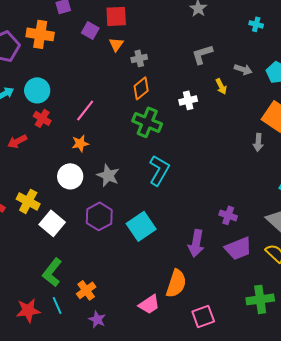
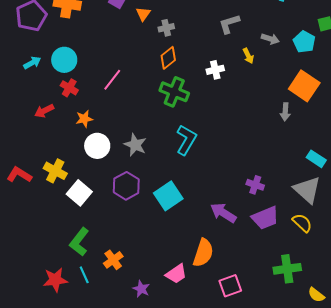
orange star: (80, 143) -> (84, 119), moved
purple arrow: (196, 243) -> (223, 213), turned 112
purple star: (97, 319) -> (141, 289), moved

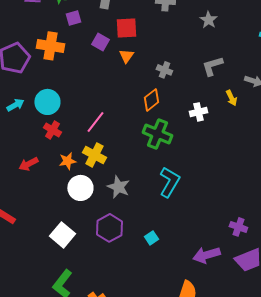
gray cross: (166, 28) -> (164, 70), moved, turned 35
red arrow: (44, 111) -> (28, 164), moved
yellow cross: (55, 171) -> (94, 155), moved
cyan square: (168, 196) -> (151, 238), size x0.5
purple arrow: (223, 213) -> (206, 255), turned -48

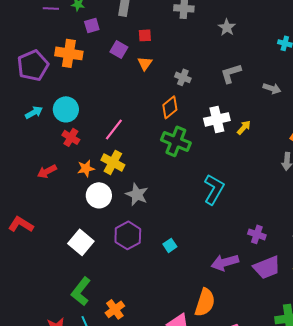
red square: (126, 28) -> (145, 35), size x0.6
yellow arrow: (231, 98) -> (244, 127), moved, turned -112
white cross: (198, 112) -> (217, 119), size x1.4
cyan L-shape: (169, 182) -> (214, 189), moved

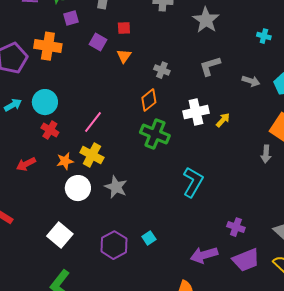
gray star: (227, 27) -> (206, 20), size x1.5
purple hexagon: (128, 235) -> (114, 245), moved

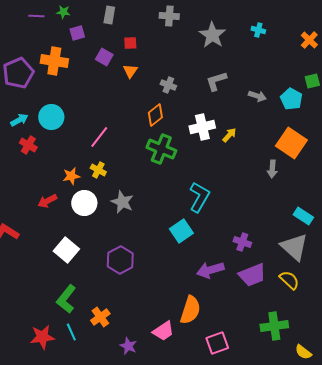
cyan cross: (264, 36) -> (258, 30), moved
red cross: (50, 130) -> (28, 145), moved
yellow cross: (92, 155) -> (98, 170), size x0.7
red arrow: (26, 164) -> (47, 201), moved
cyan square: (149, 238) -> (181, 231), moved, size x1.6

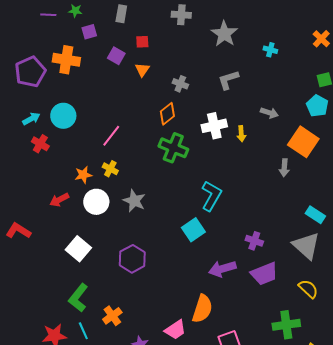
cyan cross: (258, 30) -> (270, 50), moved
gray arrow: (257, 96) -> (269, 113), moved
cyan pentagon: (291, 99) -> (317, 106), moved
yellow arrow: (229, 135) -> (241, 134), turned 133
yellow semicircle: (289, 280) -> (308, 289), moved

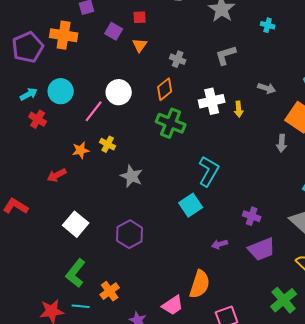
pink line: (111, 136) -> (94, 111), moved
white circle: (96, 202) -> (119, 92), moved
purple arrow: (222, 269) -> (220, 244), size x0.6
green cross: (286, 325) -> (284, 300), turned -32
cyan line: (83, 331) -> (81, 306), turned -60

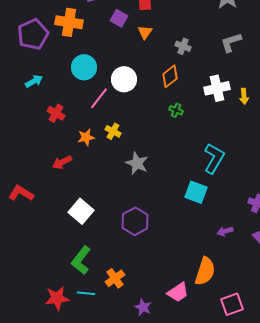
cyan circle: (61, 91) -> (84, 67), moved
red cross: (38, 119) -> (56, 113), moved
green cross: (171, 123) -> (176, 110), size x0.5
cyan square: (191, 205) -> (196, 192), turned -35

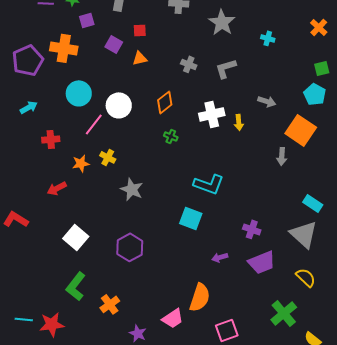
orange triangle: (145, 32) -> (140, 58), turned 42
gray cross: (183, 46) -> (189, 64), moved
red cross: (56, 113) -> (51, 139), turned -36
cyan L-shape: (214, 158) -> (209, 184), turned 80
cyan line: (86, 293) -> (24, 319), moved

